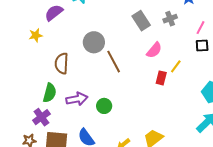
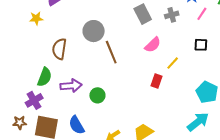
pink line: (200, 28) -> (202, 14), moved
red rectangle: (161, 78) -> (157, 81), moved

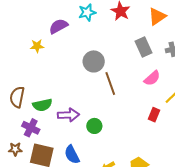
brown semicircle: (59, 49) -> (17, 97), moved
green semicircle: (45, 77) -> (42, 105), turned 54
purple cross: (34, 100) -> (31, 128), turned -36

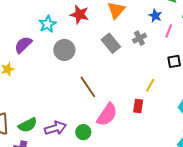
gray circle: (94, 61) -> (64, 50), moved
pink semicircle: (152, 78) -> (107, 115), moved, size x1.4

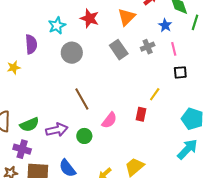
pink line: (169, 31) -> (174, 49), moved, turned -40
purple semicircle: (23, 45) -> (31, 44), turned 126
brown line: (88, 87) -> (82, 99), moved
pink semicircle: (107, 115) -> (109, 120), size x0.7

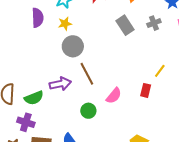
gray circle: (72, 53) -> (73, 46), moved
yellow star: (14, 68) -> (65, 24), moved
purple arrow: (57, 130) -> (60, 84), moved

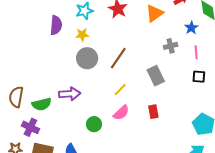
gray rectangle: (125, 25) -> (156, 76), moved
yellow line: (160, 71) -> (120, 89), moved
brown line: (87, 74) -> (118, 58), moved, turned 55
red rectangle: (146, 90) -> (153, 112), turned -32

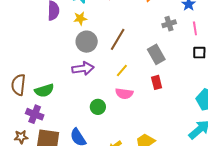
purple arrow: (70, 94) -> (83, 68), moved
red rectangle: (153, 112) -> (157, 82), moved
pink semicircle: (121, 113) -> (124, 94), turned 54

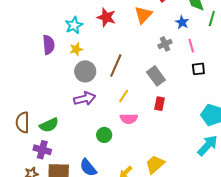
red rectangle: (157, 82) -> (160, 104), turned 32

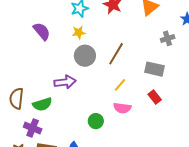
purple semicircle: (49, 45) -> (42, 31), moved, turned -42
gray rectangle: (156, 76) -> (155, 69), turned -48
purple arrow: (85, 99) -> (65, 82), moved
red rectangle: (160, 104) -> (155, 97), turned -56

